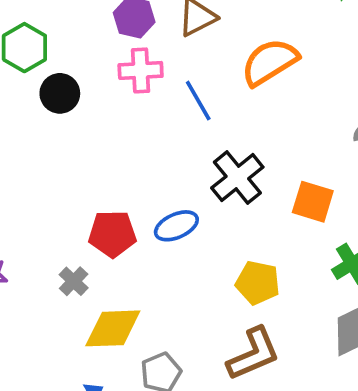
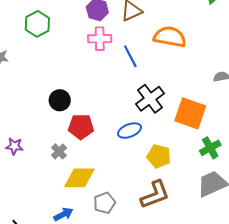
orange semicircle: (270, 62) -> (170, 37), turned 40
black circle: (60, 93) -> (60, 100), moved
orange square: (313, 202) -> (190, 113), size x1.4
blue ellipse: (176, 226) -> (130, 131), moved

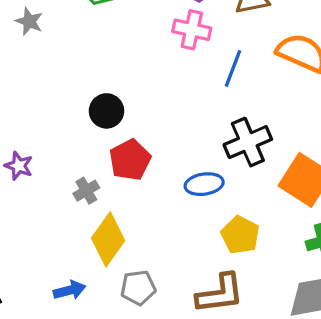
blue line: (130, 56) -> (233, 68), turned 35
red pentagon: (81, 127) -> (130, 160), turned 30
yellow diamond: (79, 178) -> (108, 239), turned -68

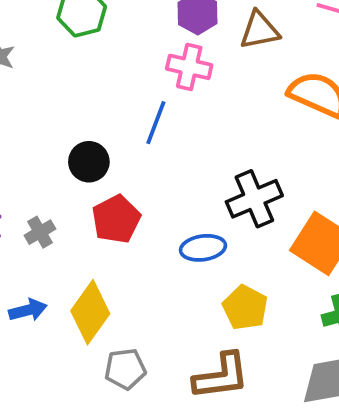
blue line: (233, 68) -> (156, 123), moved
gray cross: (86, 191) -> (40, 232), moved
blue arrow: (70, 290) -> (28, 310), moved

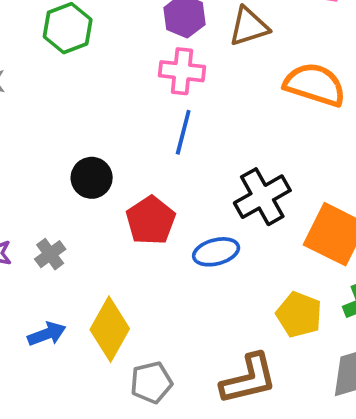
blue line: (156, 123) -> (183, 132), moved
red pentagon: (116, 219) -> (151, 220), moved
yellow pentagon: (245, 308) -> (299, 315), moved

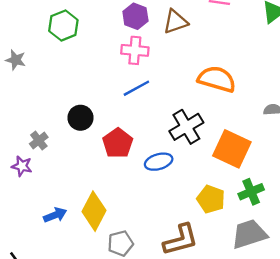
orange semicircle: (315, 85) -> (217, 79), moved
blue line: (183, 132) -> (136, 88), turned 48
gray cross: (50, 254) -> (39, 140), moved

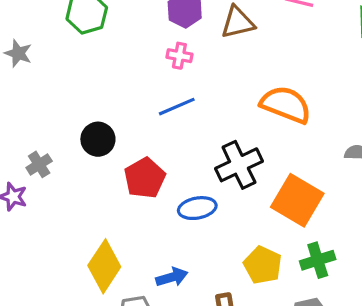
pink cross: (135, 50) -> (179, 56), size x0.7
blue arrow: (55, 215) -> (172, 277), moved

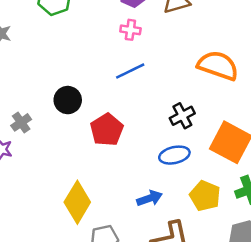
black cross: (239, 165) -> (182, 116), size x0.7
blue ellipse: (197, 208) -> (174, 155), moved
blue arrow: (172, 277) -> (150, 198), moved

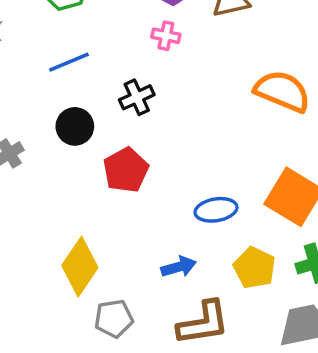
blue line: (130, 71) -> (69, 62), moved
black cross: (182, 116) -> (137, 97), moved

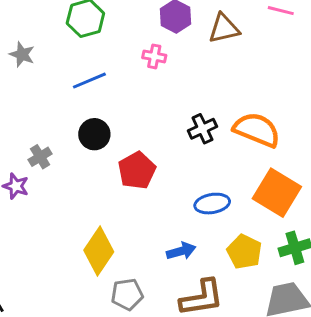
pink cross: (166, 36) -> (154, 56), moved
orange semicircle: (282, 91) -> (257, 130), moved
black cross: (137, 97) -> (202, 129), moved

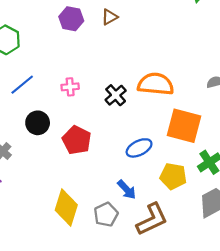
brown triangle: (224, 28) -> (109, 17), size x0.7
pink cross: (154, 56) -> (70, 87), moved
blue arrow: (181, 251) -> (127, 190), turned 80
gray pentagon: (127, 294) -> (106, 215), moved

